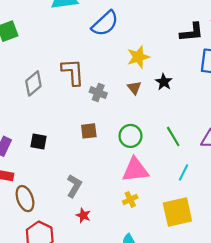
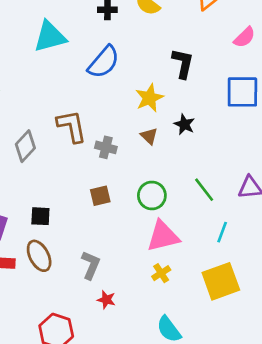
black L-shape: (192, 32) -> (183, 63), moved, turned -65
brown ellipse: (25, 199) -> (39, 256), moved

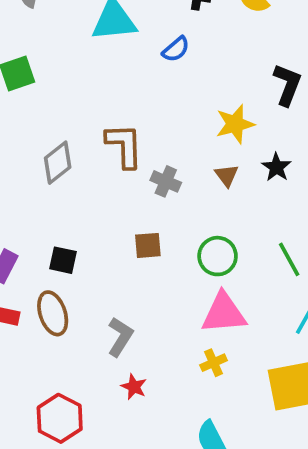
blue semicircle: (104, 62) -> (176, 49), moved, size x0.6

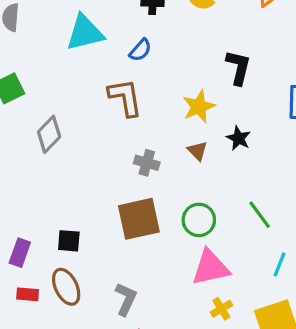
brown L-shape: (124, 146) -> (125, 97), moved
gray diamond: (58, 163) -> (49, 134), moved
brown square: (148, 245) -> (139, 219), size x1.8
yellow cross: (213, 363) -> (221, 309), moved

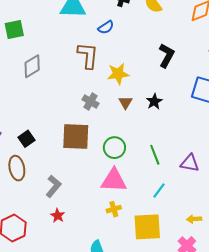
yellow star: (199, 107) -> (118, 74), moved
black square: (69, 241) -> (27, 139), turned 35

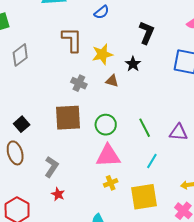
blue semicircle: (106, 27) -> (102, 12), moved
black star: (154, 101) -> (133, 64), moved
brown triangle: (125, 102) -> (112, 81), turned -40

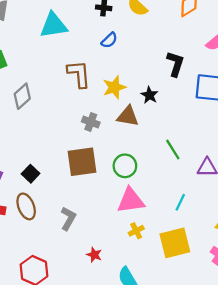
black L-shape: (147, 33) -> (175, 64), moved
brown triangle: (112, 81) -> (128, 116), size x1.5
green line: (145, 128) -> (173, 150), moved
red star: (58, 194) -> (94, 255), moved

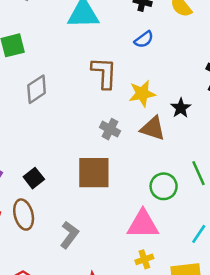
green circle: (125, 166) -> (164, 186), moved

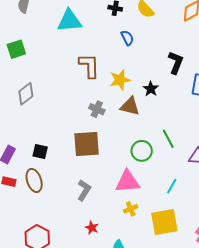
blue semicircle: (144, 39) -> (127, 38), moved, turned -77
gray diamond: (37, 89) -> (26, 94), moved
black square: (34, 178) -> (40, 152), turned -35
gray L-shape: (69, 235) -> (84, 190), moved

